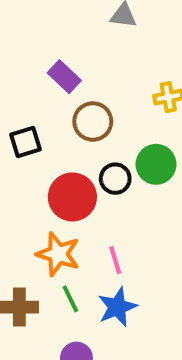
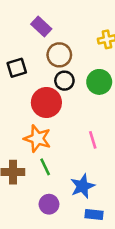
black circle: (115, 179) -> (64, 81), moved
pink line: (115, 260) -> (93, 140), moved
blue star: (117, 307) -> (82, 186), moved

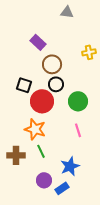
black square: (17, 68) -> (24, 85), moved, turned 35
green circle: (99, 82) -> (78, 101), moved
blue rectangle: (94, 215) -> (62, 188), moved, turned -40

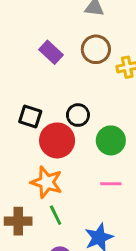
brown circle: (52, 64) -> (96, 49), moved
pink line: (78, 130) -> (111, 184), turned -72

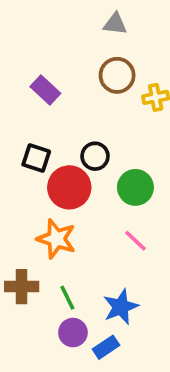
purple rectangle: (51, 52) -> (45, 90), moved
pink line: (111, 184) -> (135, 241), turned 42
green line: (56, 215) -> (67, 298), moved

